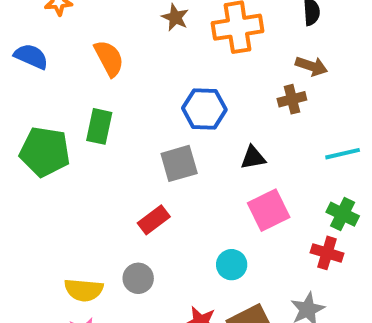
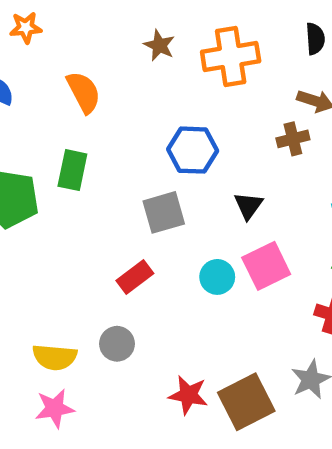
black triangle: (253, 158) -> (248, 206), turned -44
cyan circle: (232, 265) -> (217, 277), moved

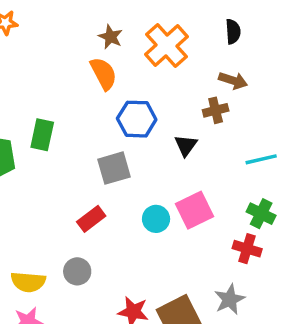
orange cross: (231, 56) -> (167, 46), turned -33
orange semicircle: (84, 92) -> (103, 74), moved
black triangle: (248, 206) -> (186, 145), moved

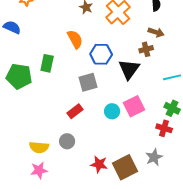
orange semicircle: (103, 74) -> (75, 39), moved
black triangle: (186, 145) -> (129, 69), size x1.6

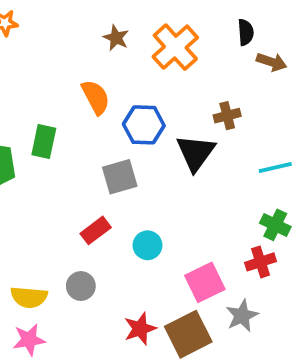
brown arrow: (156, 32) -> (272, 62), moved
pink square: (134, 106) -> (205, 282), moved
cyan circle: (112, 111) -> (147, 245), moved
red cross: (164, 128) -> (260, 262), turned -35
red star: (99, 164) -> (140, 329), turned -30

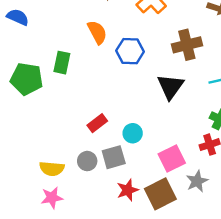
brown cross: (227, 116) -> (187, 45), size x1.6
black triangle: (196, 153) -> (170, 87), moved
gray square: (120, 177) -> (114, 157), moved

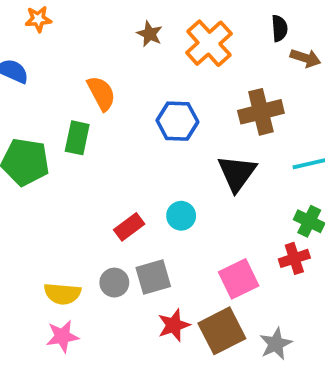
orange semicircle: (97, 32) -> (101, 93), moved
cyan circle: (133, 133) -> (181, 216), moved
gray star: (197, 181) -> (276, 344), moved

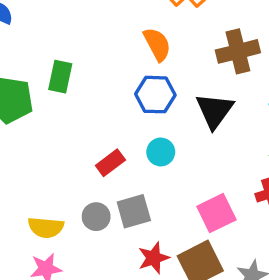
orange semicircle: (101, 93) -> (157, 44), moved
blue hexagon: (177, 121) -> (155, 95), moved

